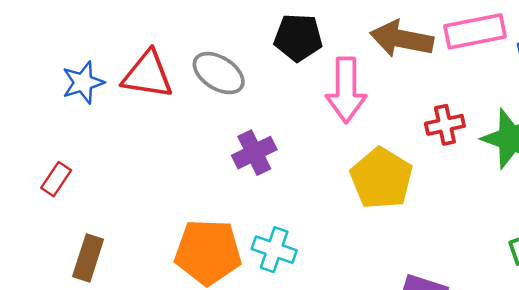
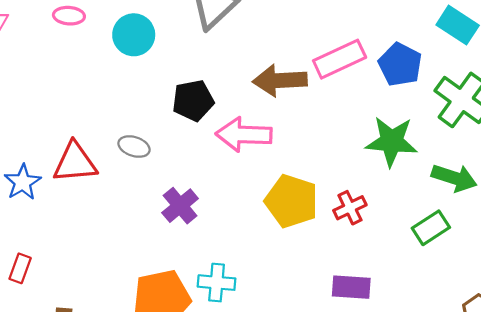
gray ellipse: (219, 73) -> (134, 147), size x0.7
pink arrow: (346, 90) -> (244, 135), turned 106
red cross: (445, 125) -> (350, 208), moved

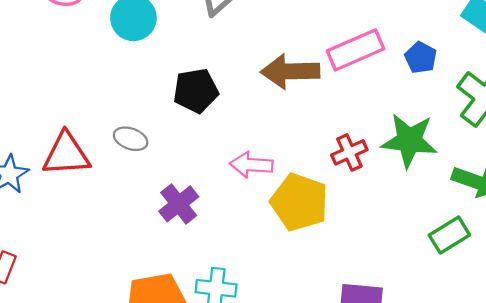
blue pentagon: (400, 65) -> (421, 58), size x0.7
pink arrow: (244, 135) -> (251, 165), moved, size x0.7
red cross: (350, 208) -> (349, 152), moved

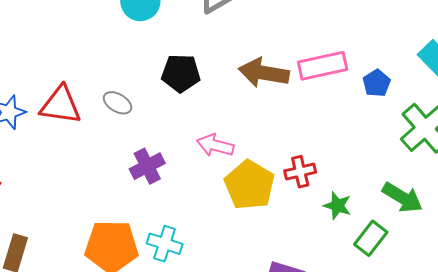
green star: (409, 141) -> (337, 206), moved, size x0.6
red cross: (349, 152) -> (300, 172), moved
green rectangle: (449, 235) -> (371, 238), turned -32

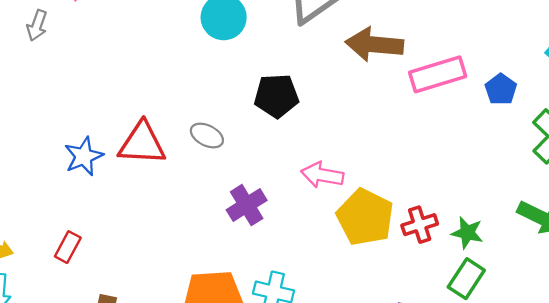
brown arrow: (264, 73) -> (374, 44), moved
red cross: (300, 172) -> (420, 225), moved
green rectangle: (371, 238) -> (466, 279), moved

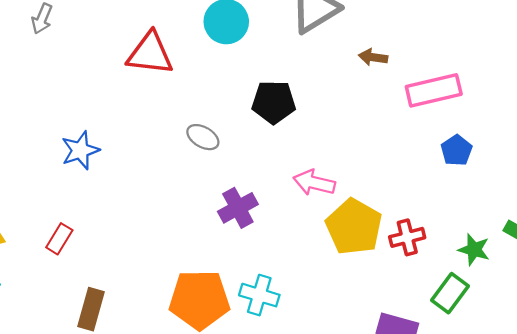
brown arrow: (374, 44) -> (373, 57), size x0.5
blue pentagon: (501, 89) -> (456, 150), moved
red triangle: (142, 143) -> (150, 54), moved
green star: (467, 233) -> (474, 250), moved

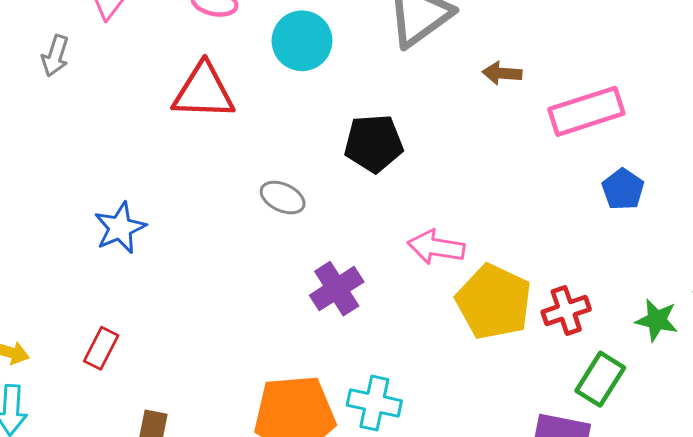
green rectangle: (450, 293) -> (600, 379), moved

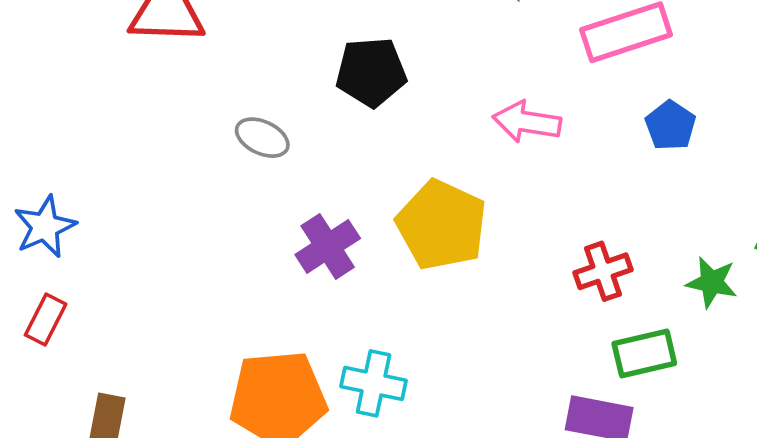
blue star: (120, 228) -> (45, 227), moved
pink arrow: (436, 247) -> (527, 122), moved
yellow pentagon: (494, 302) -> (442, 225), moved
green rectangle: (600, 379) -> (644, 353), turned 45

